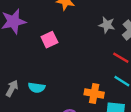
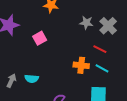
orange cross: (94, 94) -> (81, 65), moved

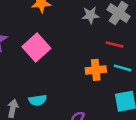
pink square: (40, 38) -> (36, 47), size x1.5

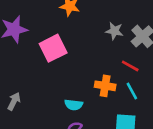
cyan line: (123, 68) -> (132, 91), turned 30
cyan semicircle: (38, 100) -> (74, 105), moved

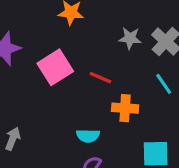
red line: (130, 66) -> (100, 78), moved
cyan line: (132, 91) -> (164, 84), moved

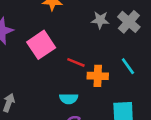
red line: (100, 78) -> (76, 62), moved
cyan line: (164, 84) -> (128, 66), moved

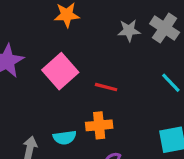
orange cross: (98, 76) -> (99, 125), moved
cyan semicircle: (69, 99) -> (65, 138), moved

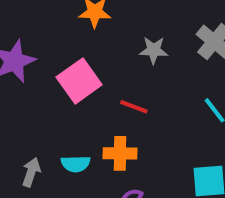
gray star: (129, 31) -> (154, 50), moved

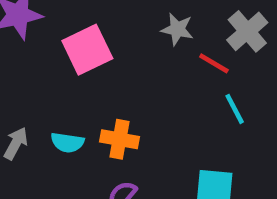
red line: (134, 107) -> (214, 63), moved

